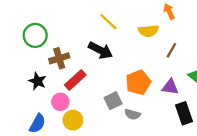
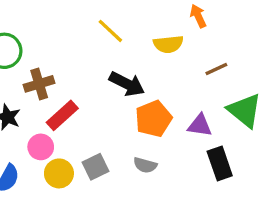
black arrow: (100, 50) -> (127, 84), moved
brown line: (171, 50) -> (216, 69), moved, turned 35
gray square: (113, 101) -> (95, 167), moved

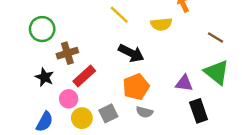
brown line: (216, 69) -> (215, 37), moved, turned 56
orange pentagon: (153, 119) -> (136, 87), moved

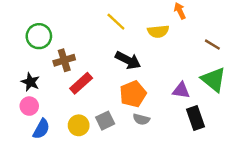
black star: (45, 77) -> (30, 82), moved
pink circle: (69, 99) -> (29, 106), moved

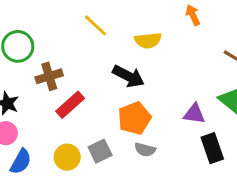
yellow line: (116, 22) -> (96, 25), moved
yellow semicircle: (158, 31) -> (148, 40), moved

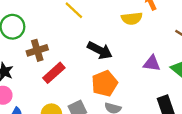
yellow semicircle: (148, 40) -> (132, 18), moved
purple triangle: (194, 114) -> (152, 63), moved

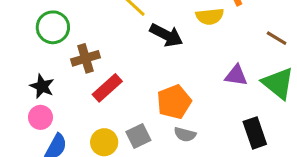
black arrow: (100, 50) -> (166, 35), moved

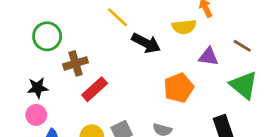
purple triangle: (236, 75) -> (208, 57), moved
black star: (42, 86) -> (38, 88), turned -30
orange pentagon: (174, 102) -> (179, 88), moved

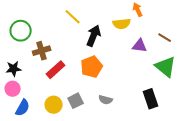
black arrow: (146, 43) -> (94, 36), turned -95
orange pentagon: (179, 88) -> (92, 67), moved

